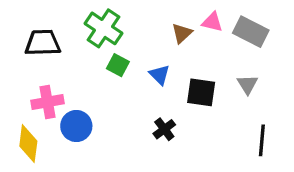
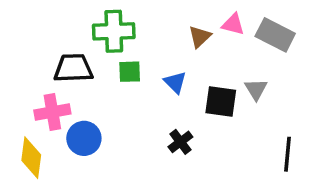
green cross: (103, 28) -> (114, 31), turned -36
black trapezoid: (43, 43) -> (73, 68), moved
green square: (118, 65) -> (130, 72), turned -30
gray triangle: (247, 84) -> (256, 89), moved

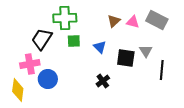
pink triangle: (233, 24) -> (133, 22), moved
black trapezoid: (73, 68) -> (42, 39), turned -55
black line: (288, 154) -> (162, 70), moved

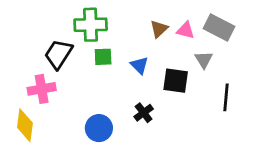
gray triangle: (146, 51) -> (204, 60), moved
blue circle: (48, 79) -> (99, 128), moved

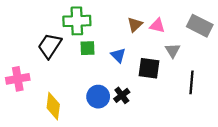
gray rectangle: (219, 28) -> (200, 26), moved
pink cross: (42, 89) -> (18, 79), moved
yellow diamond: (25, 125) -> (53, 106), moved
blue circle: (99, 128) -> (98, 97), moved

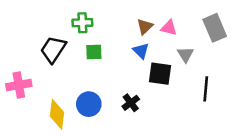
green cross: (77, 21) -> (82, 23), size x0.7
gray rectangle: (200, 26) -> (215, 28), turned 40
blue triangle: (118, 55) -> (141, 51), moved
blue circle: (98, 97) -> (89, 104), moved

